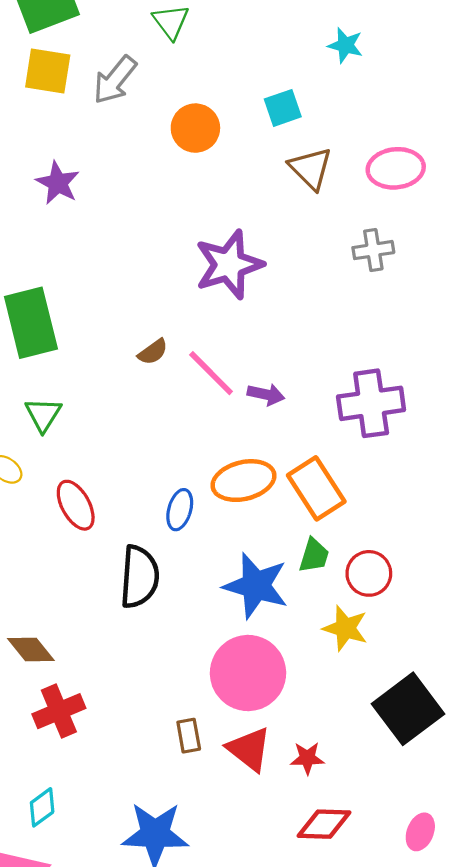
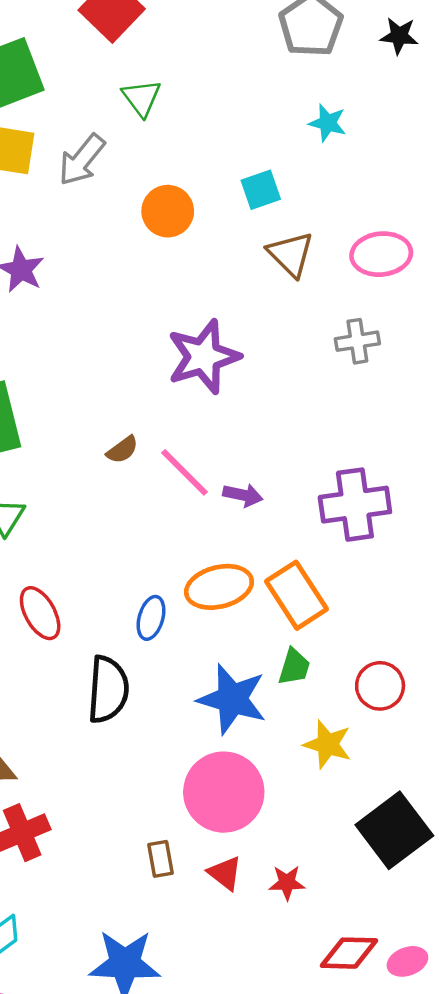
red circle: (369, 573) -> (380, 686), moved
red triangle: (249, 749) -> (225, 873), size x0.7
red diamond: (324, 824) -> (349, 953), moved
pink ellipse: (420, 832) -> (407, 961), turned 48

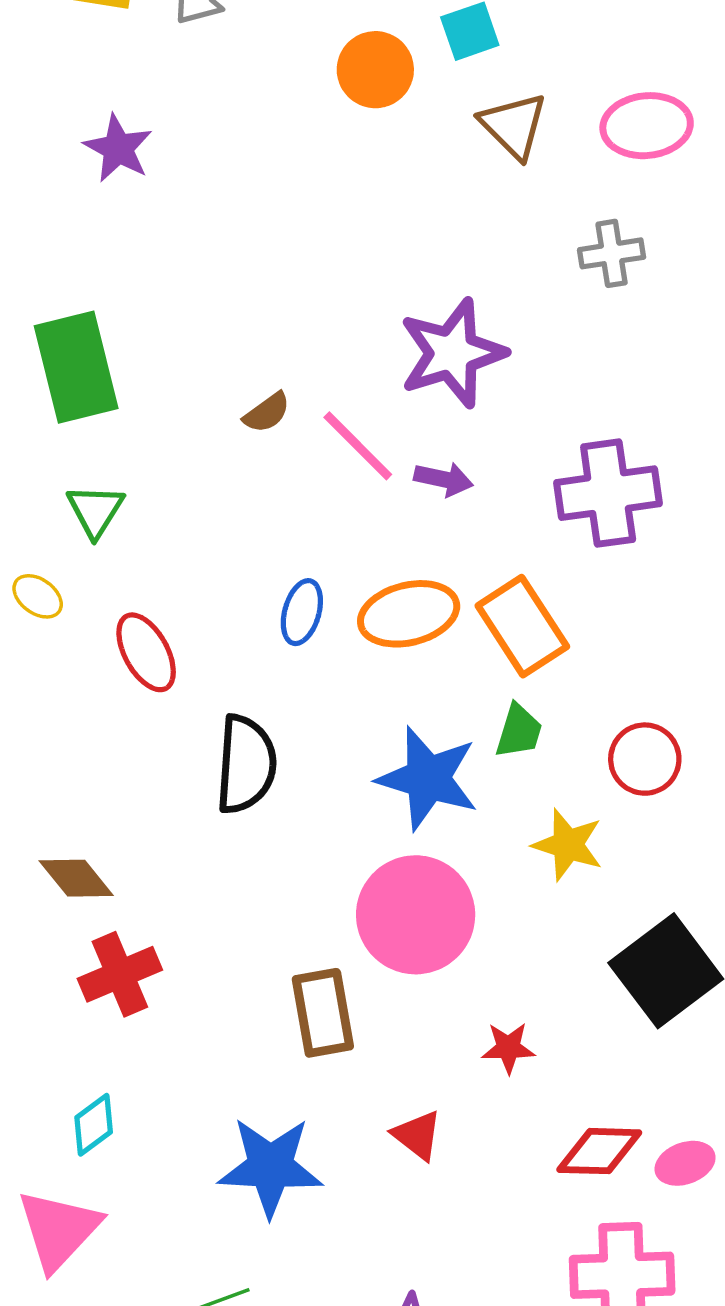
orange circle: (168, 211) -> (375, 70), moved
purple star: (203, 357) -> (452, 353), moved
blue ellipse: (151, 618) -> (302, 612), moved
brown rectangle: (161, 859) -> (323, 1013), size x1.6
red triangle: (225, 873) -> (417, 1135), moved

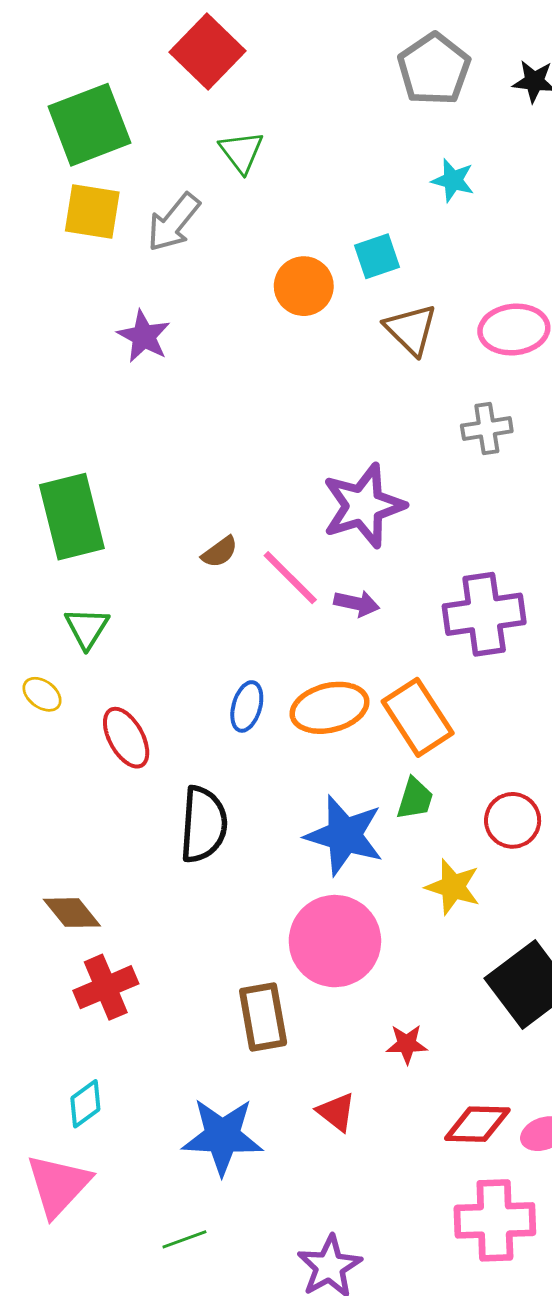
purple star: (118, 148) -> (144, 336), moved

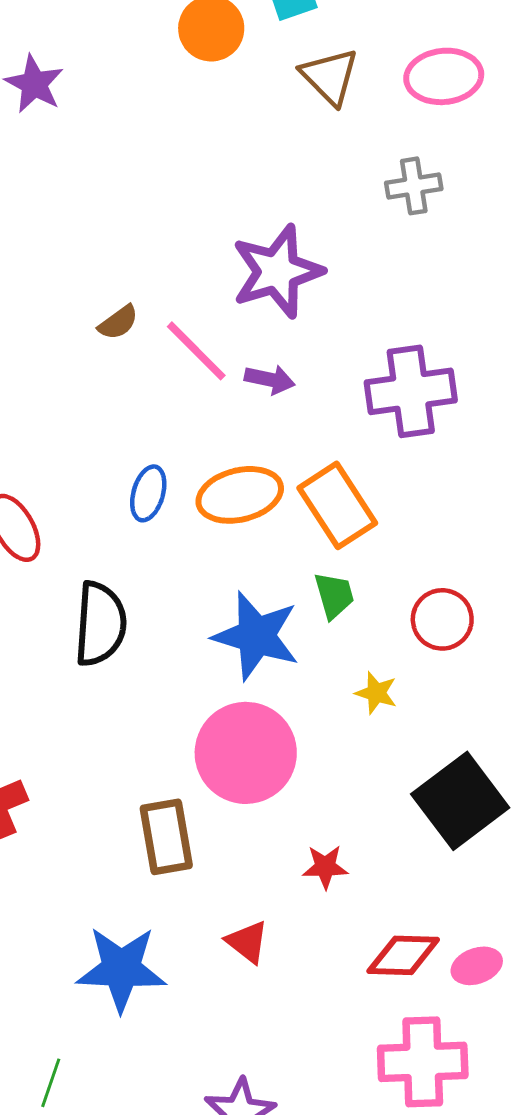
green trapezoid: (415, 799) -> (334, 595), turned -33
yellow star: (453, 887) -> (376, 693), size x0.7
green line: (184, 1239) -> (51, 1083), moved, turned -51

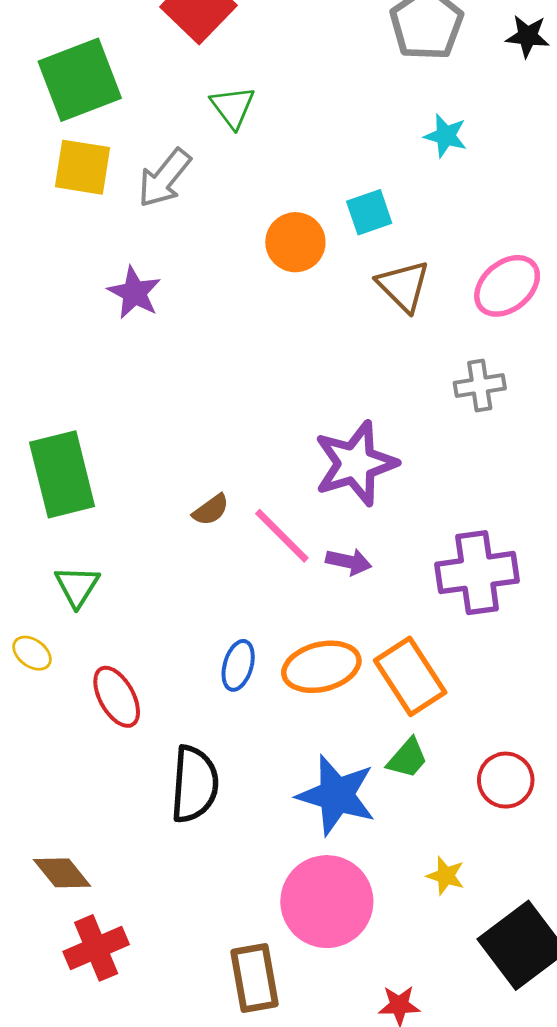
pink ellipse: (444, 76) -> (507, 286), turned -34
green trapezoid: (334, 595) -> (407, 758), turned 57
yellow star: (376, 693) -> (446, 876), moved

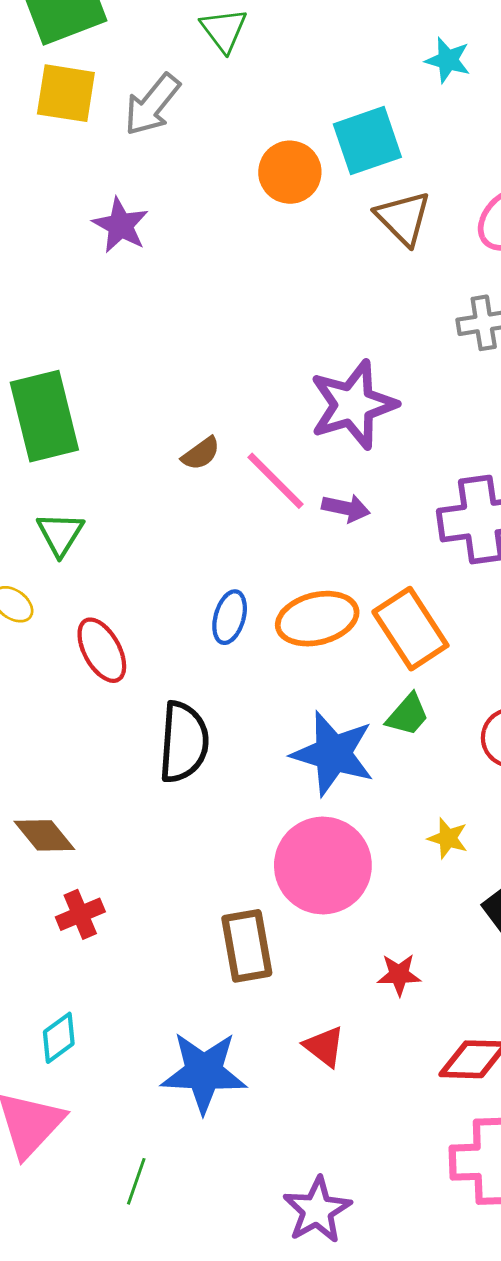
cyan square: (369, 212) -> (367, 141), size x1.4
red cross: (96, 948) -> (80, 914), size x0.7

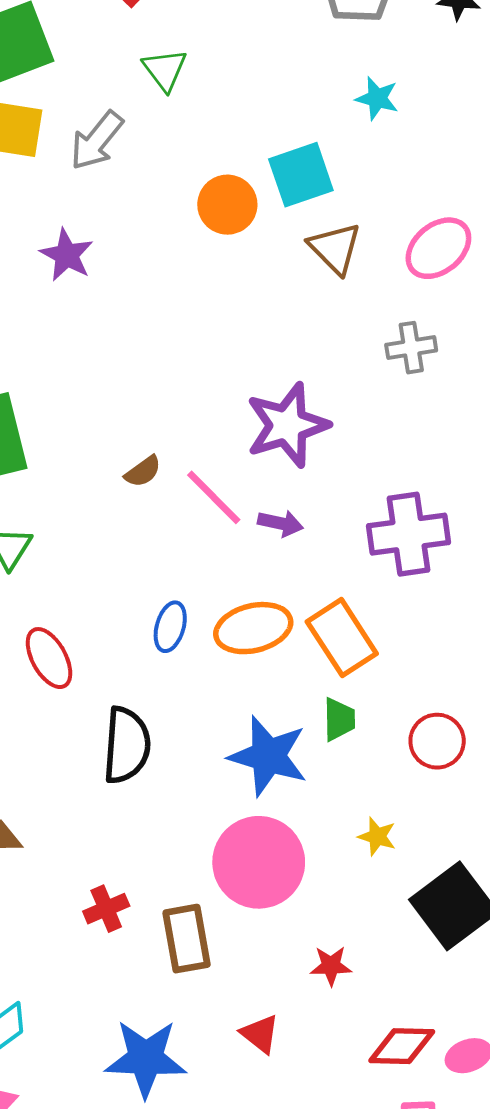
green trapezoid: (408, 715) -> (339, 719), turned -42
red cross: (80, 914) -> (106, 909), moved

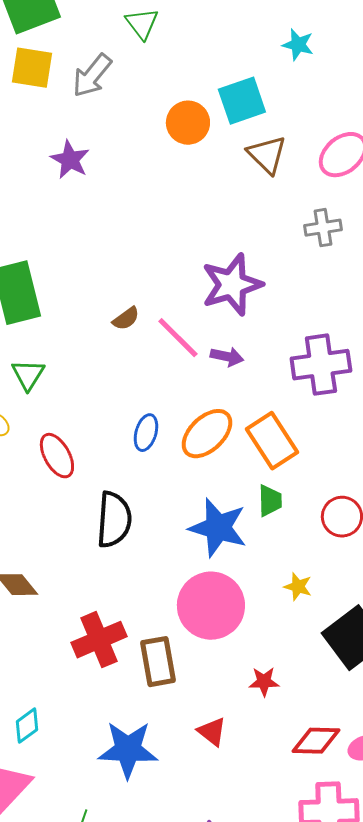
orange ellipse: (253, 628) -> (207, 434), turned -30
red cross: (106, 909) -> (99, 640), size x1.6

